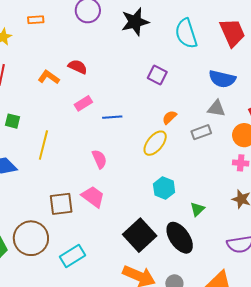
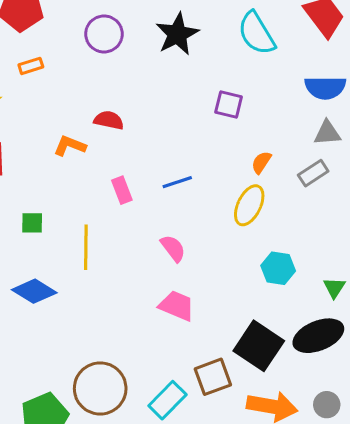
pink rectangle: (83, 103) -> (122, 190), moved, turned -66
brown square: (61, 204) -> (213, 377), moved
black ellipse: (180, 238) -> (318, 336), turned -64

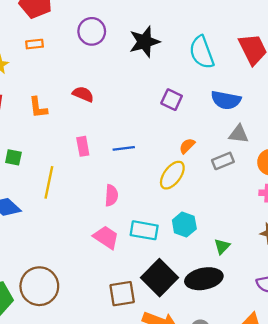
blue semicircle: (325, 88) -> (226, 100), moved
orange L-shape: (70, 146) -> (38, 108), moved, turned -130
pink semicircle: (173, 248) -> (111, 195), turned 30
cyan rectangle: (167, 400) -> (144, 230), moved, turned 44

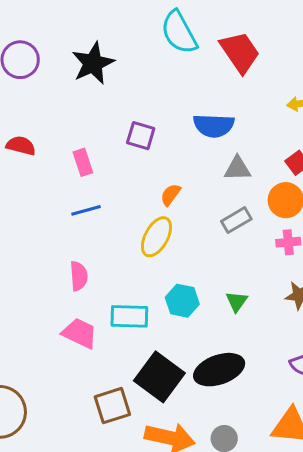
cyan semicircle: (202, 52) -> (179, 32), moved
pink rectangle: (83, 146) -> (83, 162), moved
gray rectangle: (223, 161) -> (236, 220), moved
green triangle: (222, 246) -> (237, 301), moved

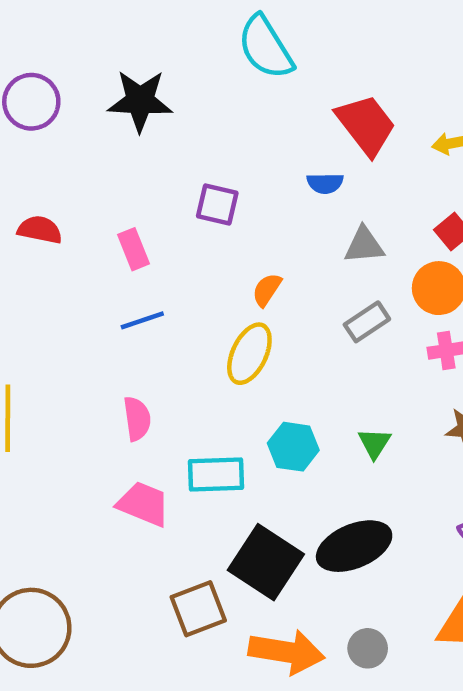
red trapezoid: (240, 52) -> (366, 125), moved
black star: (93, 63) -> (140, 101), turned 30
blue semicircle: (214, 126) -> (325, 183), size x0.6

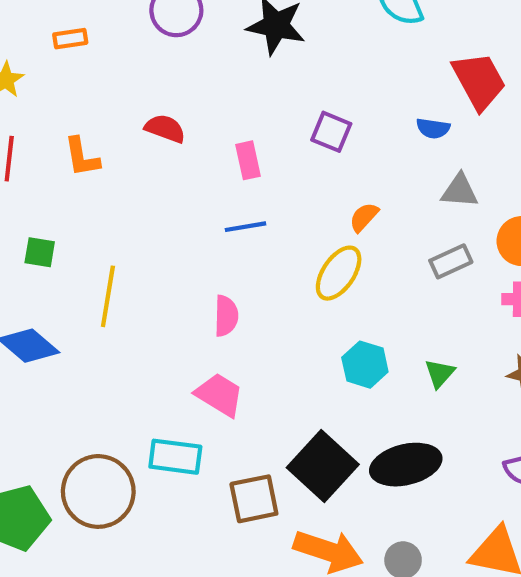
cyan rectangle: (216, 474) -> (175, 457), moved

